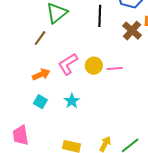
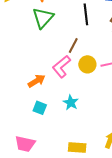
brown line: (40, 38) -> (73, 46), moved
pink trapezoid: (21, 135) -> (25, 144), turned -60

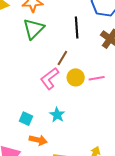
orange arrow: (37, 81) -> (38, 140), moved, turned 42

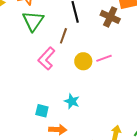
brown line: (62, 58) -> (63, 36), moved
pink L-shape: (50, 78) -> (47, 58), moved

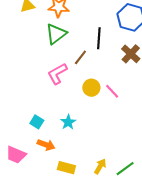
pink line: (104, 58) -> (112, 91), turned 49

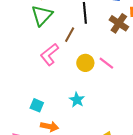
cyan star: (68, 122) -> (77, 100), moved

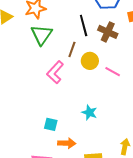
brown cross: (119, 23) -> (108, 32), moved
yellow circle: (85, 63) -> (90, 61), moved

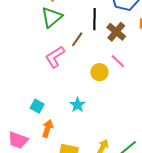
yellow circle: (90, 61) -> (99, 72), moved
pink line: (113, 72) -> (118, 61), moved
orange arrow: (67, 143) -> (48, 128), turned -90

